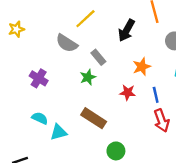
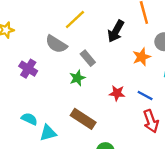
orange star: (142, 67) -> (142, 57), moved
purple cross: (39, 78) -> (28, 69), moved
blue line: (156, 95) -> (145, 95), turned -49

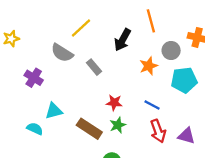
green star: (77, 78) -> (118, 125), moved
red star: (117, 93) -> (114, 103), moved
cyan triangle: (48, 133) -> (54, 111), moved

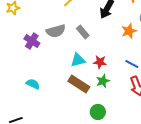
gray semicircle: (62, 53) -> (56, 31), moved, turned -48
cyan triangle: (54, 111) -> (78, 60), moved

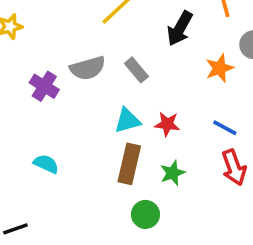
green star: (103, 81) -> (173, 173), moved
brown rectangle: (79, 84) -> (129, 164), turned 70
green circle: (98, 112) -> (145, 214), moved

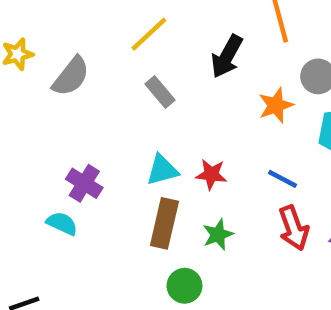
gray semicircle: (88, 68) -> (71, 76), moved, turned -36
gray rectangle: (136, 70) -> (160, 92), moved
purple cross: (44, 86) -> (84, 183), moved

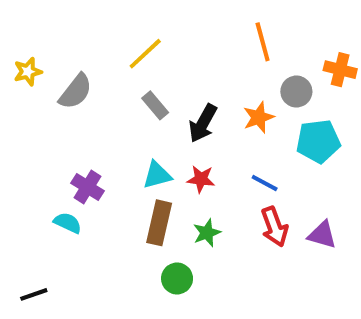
black arrow: (227, 56) -> (203, 123), moved

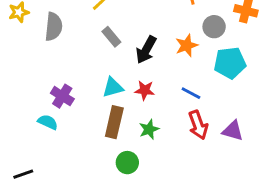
gray semicircle: (76, 92) -> (54, 27), turned -32

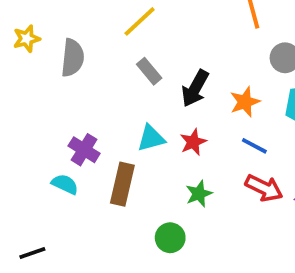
orange star: (187, 45) -> (245, 102), moved
red star: (145, 90) -> (193, 142), turned -30
brown rectangle: (114, 122) -> (122, 184), moved
red arrow: (198, 125) -> (264, 188), turned -44

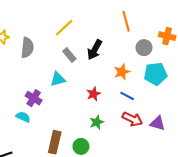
black arrow: (195, 88) -> (95, 50), moved
cyan triangle: (151, 138) -> (58, 79), moved
brown rectangle: (122, 184) -> (55, 142), moved

